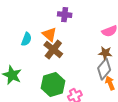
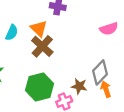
brown star: (105, 53) -> (79, 86), moved

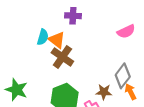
cyan semicircle: (12, 33) -> (43, 37), moved

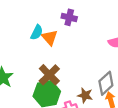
brown cross: (62, 57) -> (49, 75), moved

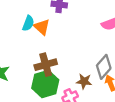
brown cross: (49, 75) -> (46, 65), turned 35

